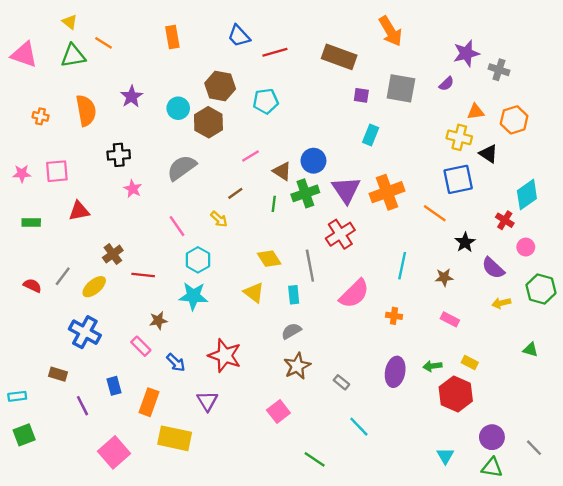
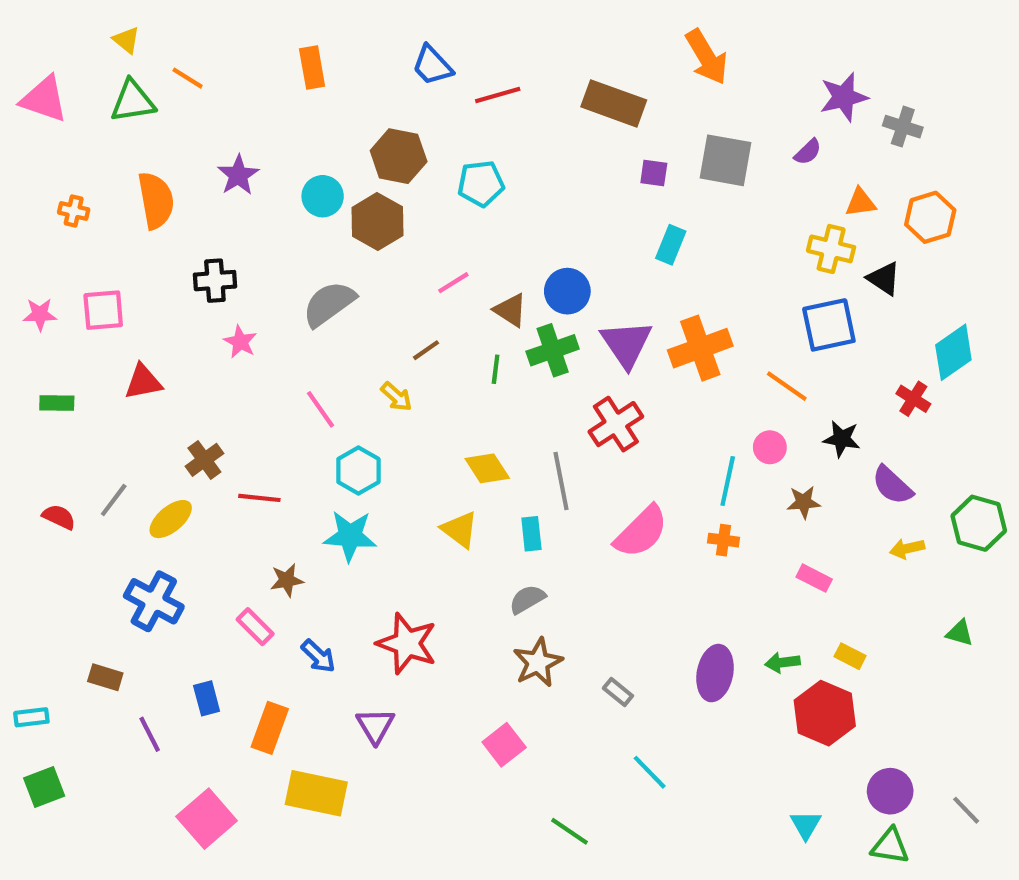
black star: (465, 242) -> (842, 439), turned -30
pink circle: (526, 247) -> (770, 447), moved
orange cross: (394, 316) -> (723, 540), moved

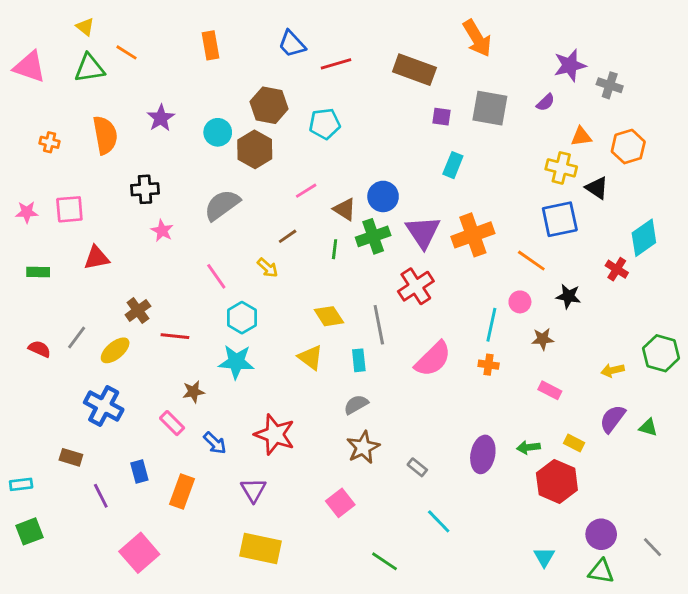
purple semicircle: (892, 485) -> (613, 419), moved, turned 84
yellow rectangle: (316, 793) -> (260, 549), moved

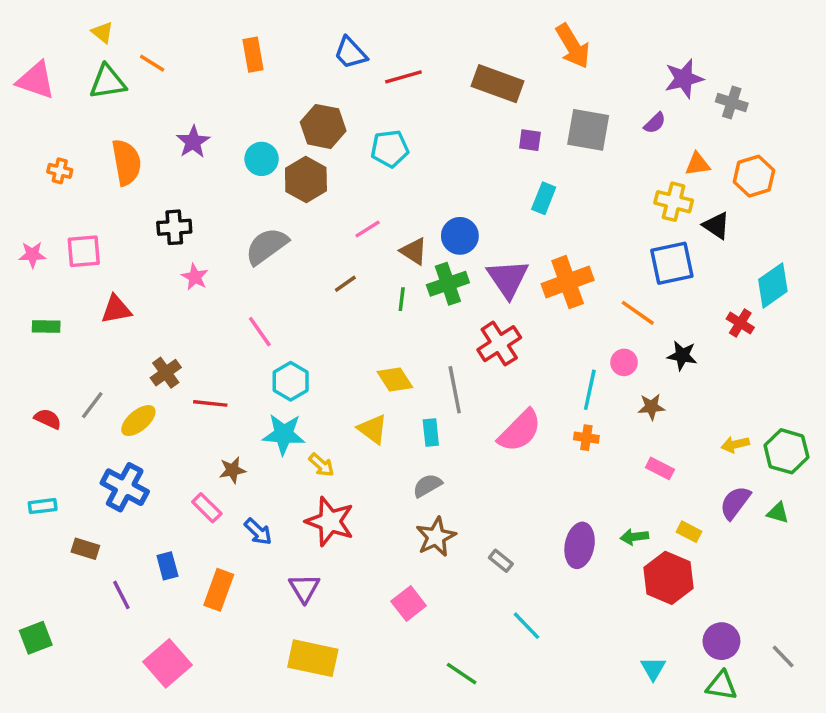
yellow arrow: (268, 268) -> (321, 465), moved
green hexagon: (661, 353) -> (786, 451), moved
cyan rectangle: (21, 484) -> (43, 506), moved

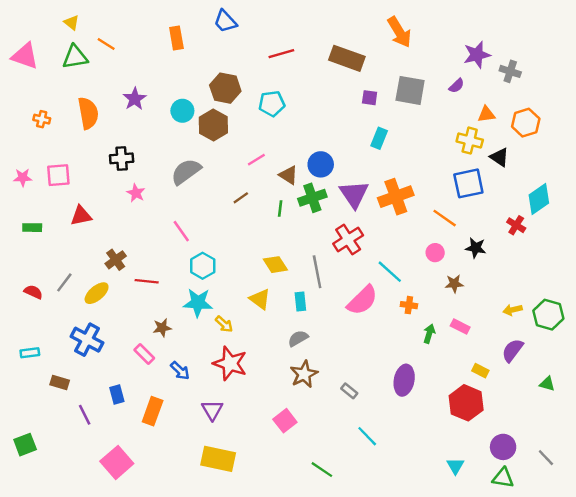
blue trapezoid: (350, 53) -> (225, 21), moved
cyan line: (590, 390) -> (390, 272), moved, turned -60
green triangle: (778, 513) -> (547, 384), moved
green arrow: (634, 537) -> (429, 334), moved, turned 114

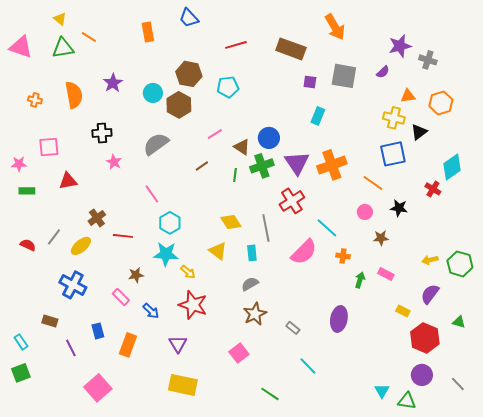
black triangle: (499, 157) -> (419, 132), turned 48
pink star: (23, 178) -> (19, 164), moved
cyan rectangle: (30, 353) -> (21, 342), moved, turned 63
red hexagon: (466, 403) -> (425, 338), moved
green triangle: (503, 478) -> (407, 401), moved

